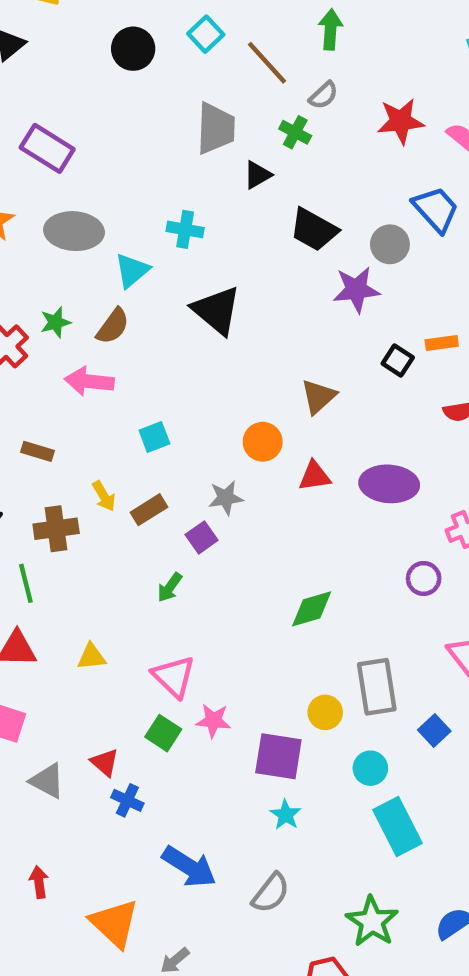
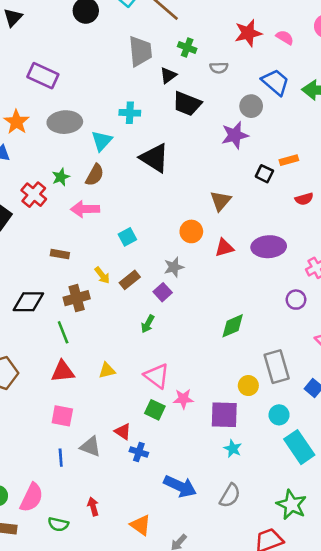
gray semicircle: (323, 95) -> (219, 68), moved, turned 48
black trapezoid: (314, 230) -> (187, 104), moved
orange triangle: (114, 923) -> (141, 525), size x0.7

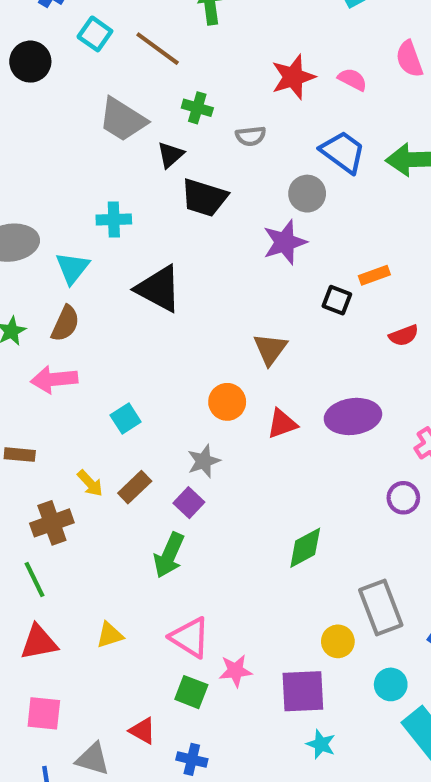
gray trapezoid: (140, 51) -> (123, 120), turned 132
green arrow: (148, 324) -> (169, 555), size x1.5
blue cross: (139, 452) -> (192, 759), moved

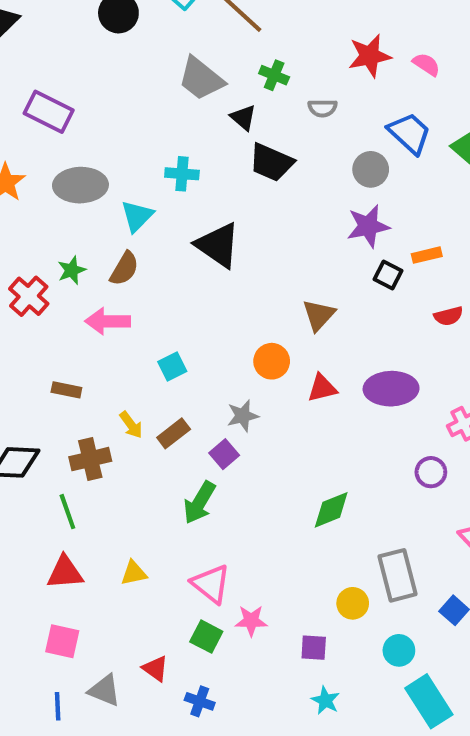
black triangle: (170, 155) -> (243, 118), turned -44
purple star: (285, 242) -> (368, 226), moved
purple square: (303, 691) -> (314, 648), size x0.6

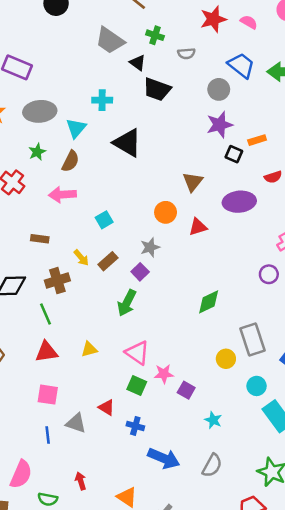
green star: (72, 270) -> (37, 152), moved
purple ellipse: (391, 389) -> (239, 202), moved
purple square: (314, 648) -> (186, 390), moved, turned 30

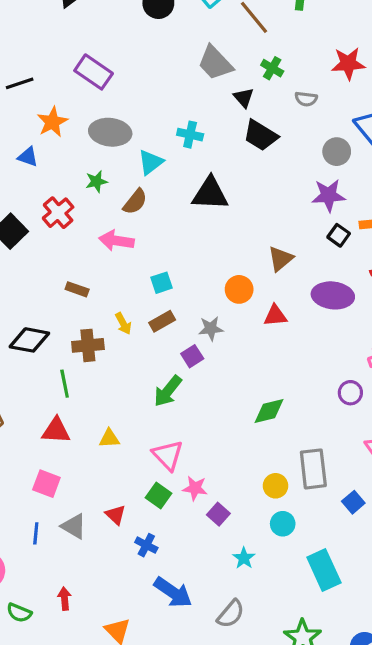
black triangle: (127, 143) -> (210, 194), turned -40
brown rectangle: (108, 261) -> (162, 321), moved
cyan circle: (257, 386) -> (283, 524), moved

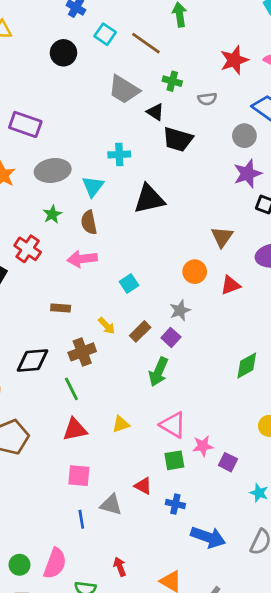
brown semicircle: (135, 202) -> (89, 222), turned 145
brown rectangle: (162, 321) -> (140, 331), moved
green square: (159, 496) -> (174, 460), turned -30

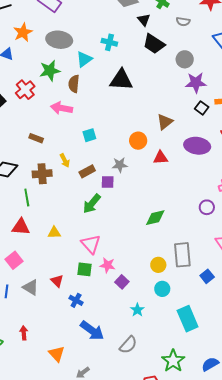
gray circle: (244, 136) -> (185, 59), moved
green star: (52, 214) -> (50, 71), size x1.5
purple square: (171, 337) -> (108, 182), turned 32
pink square: (79, 476) -> (14, 260), turned 30

